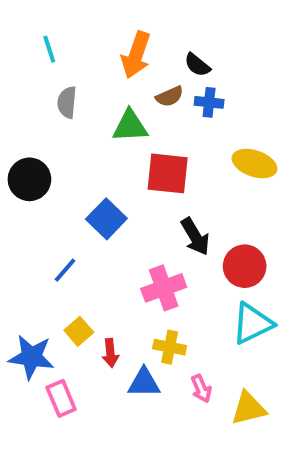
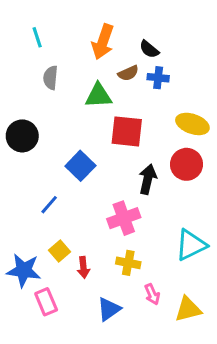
black arrow: (195, 237) -> (148, 179), turned -136
red circle: (245, 266) -> (187, 164), moved
blue triangle: (144, 383) -> (109, 309), moved, turned -35

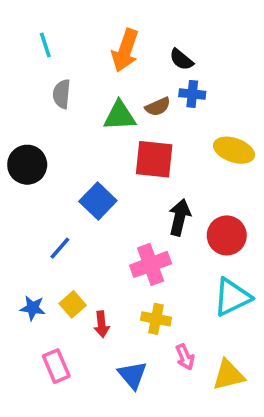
brown semicircle: (128, 73) -> (158, 107), moved
red circle: (187, 164) -> (227, 235), moved
blue star: (24, 270) -> (33, 308), moved, size x0.6
blue triangle: (109, 309) -> (132, 375), turned -35

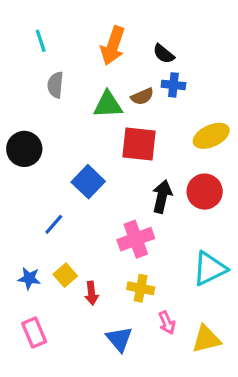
yellow ellipse: (234, 150) -> (211, 136), turned -44
red circle: (227, 235) -> (205, 192), moved
pink rectangle: (56, 366) -> (34, 333), moved

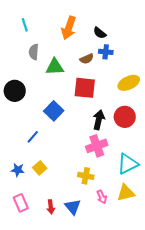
green triangle: (108, 105) -> (55, 67), moved
pink cross: (136, 239) -> (97, 146), moved
red arrow: (91, 293) -> (51, 207), moved
yellow triangle: (206, 339) -> (126, 193), moved

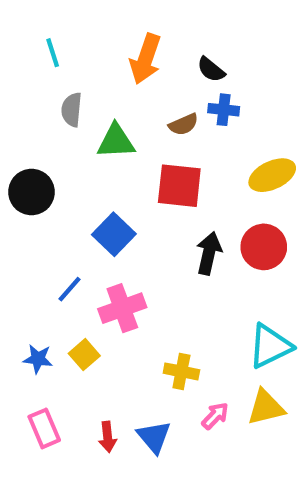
pink cross: (97, 146) -> (122, 308), moved
pink arrow: (102, 197) -> (215, 416), turned -112

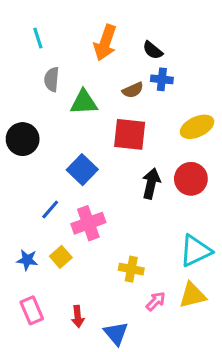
blue triangle: (154, 437) -> (116, 333), moved

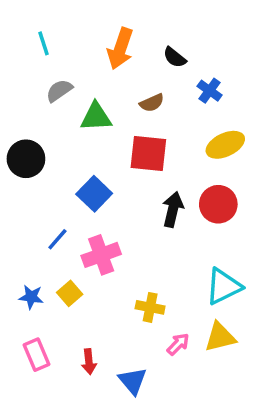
gray semicircle: (52, 79) -> (59, 91), turned 50
blue cross: (162, 79) -> (210, 91), moved, turned 30

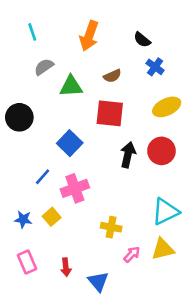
black semicircle: (175, 57) -> (142, 40), moved

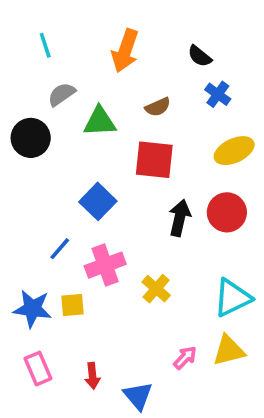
black circle: (19, 117) -> (31, 138), moved
yellow square: (52, 217) -> (72, 305), turned 36
blue star: (23, 219) -> (32, 309), size x1.5
yellow cross: (111, 227) -> (156, 289), moved, turned 30

